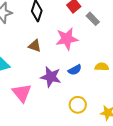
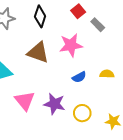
brown triangle: (35, 46) -> (38, 52), size x1.6
purple star: (51, 77) -> (54, 104), moved

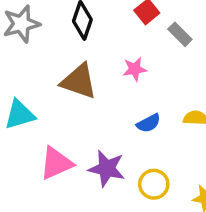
pink star: (71, 45) -> (135, 69), size x0.6
pink triangle: (25, 101) -> (56, 163), turned 45

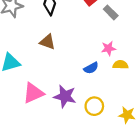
pink star: (135, 69) -> (108, 48), moved
brown triangle: (79, 81) -> (47, 42), size x0.7

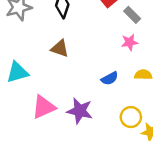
pink star: (108, 48) -> (130, 42), moved
yellow circle: (94, 106) -> (131, 117), moved

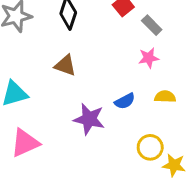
pink triangle: (44, 107) -> (25, 143), moved
purple star: (80, 111) -> (89, 119), moved

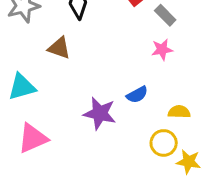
brown triangle: (65, 65) -> (59, 48), moved
yellow semicircle: (165, 97) -> (179, 112), moved

